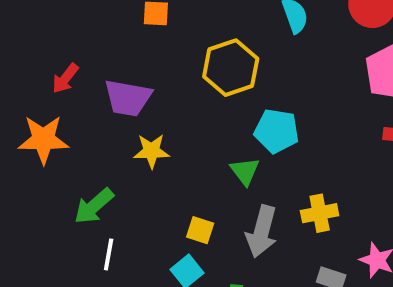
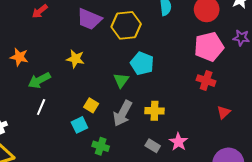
purple trapezoid: (128, 98) -> (89, 19), moved
orange star: (43, 139) -> (19, 57), moved, size x0.7

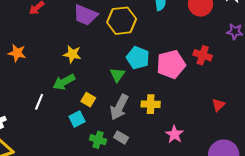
pink pentagon: (209, 47) -> (171, 64), moved
green arrow: (39, 80) -> (64, 82), moved
red cross: (206, 81) -> (203, 55), moved
gray rectangle: (153, 146) -> (121, 137), moved

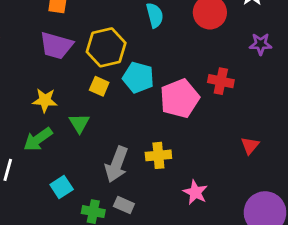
cyan pentagon: (138, 58) -> (138, 78), moved
green triangle: (117, 75) -> (79, 123), moved
yellow square: (88, 100) -> (99, 86), moved

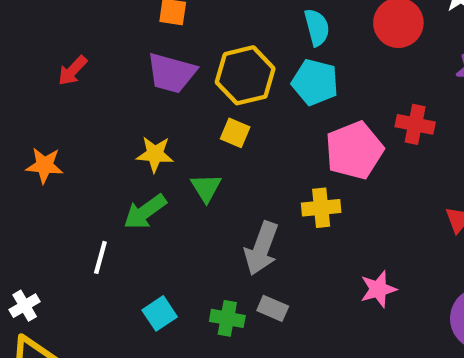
cyan pentagon: (138, 78) -> (315, 82), moved
yellow cross: (158, 155) -> (321, 208), moved
cyan square: (62, 187) -> (160, 313), moved
pink star: (195, 192) -> (378, 289), turned 30

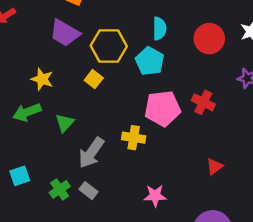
green triangle: (206, 188) -> (65, 123), moved
green cross: (227, 318) -> (60, 189), turned 30

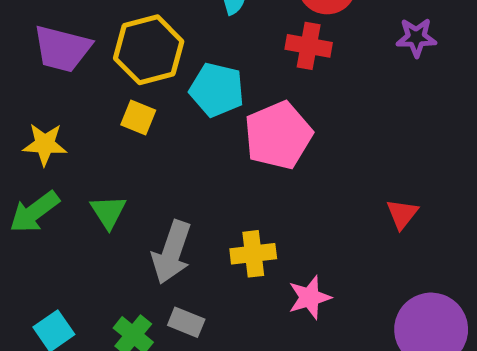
cyan pentagon: (150, 61) -> (217, 90), moved
red cross: (203, 102) -> (309, 46), moved
yellow cross: (134, 138) -> (253, 254), moved

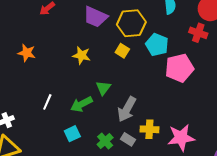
green arrow: (34, 212) -> (81, 104), moved
yellow cross: (253, 254) -> (149, 129), moved
pink star: (309, 297) -> (181, 138), size x1.5

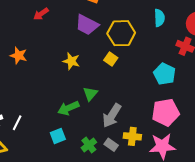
cyan pentagon: (157, 45) -> (164, 74), moved
pink pentagon: (179, 68) -> (166, 112), moved
white line: (47, 102) -> (17, 123), moved

